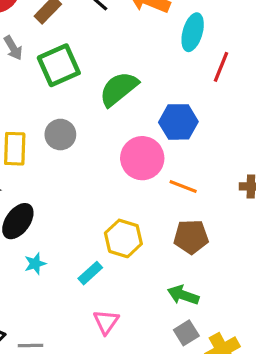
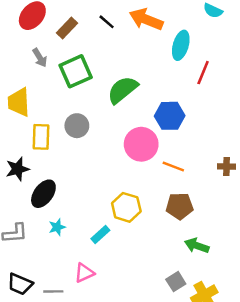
green arrow: (183, 295) -> (197, 246), moved
pink triangle: (106, 322) -> (84, 273), moved, turned 30

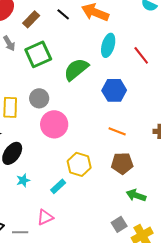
cyan ellipse: (181, 45) -> (108, 45), moved
red line: (203, 73) -> (141, 55), turned -60
pink circle: (141, 144) -> (54, 124), moved

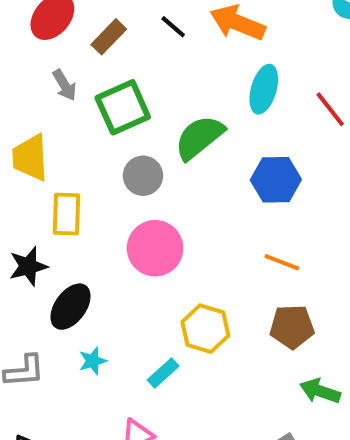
gray circle: (39, 98) -> (143, 176), moved

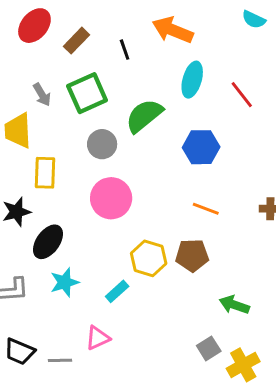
black line: (173, 27) -> (125, 50), moved, turned 30
gray arrow: (64, 85) -> (42, 95), moved
brown pentagon: (292, 327) -> (192, 255), moved
cyan star: (93, 361) -> (65, 282), size x1.4

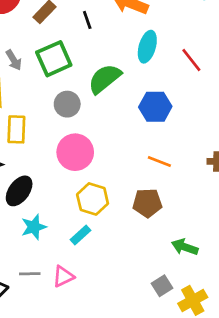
yellow hexagon: (149, 258) -> (93, 199), moved
gray line: (60, 360) -> (30, 274), moved

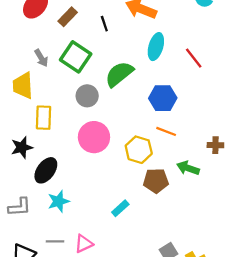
green square: (54, 59) -> (76, 57), turned -32
orange line: (159, 162) -> (166, 131), moved
yellow hexagon: (93, 199) -> (139, 150), moved
cyan rectangle: (81, 235) -> (120, 208), moved
green arrow: (185, 247) -> (188, 168), moved

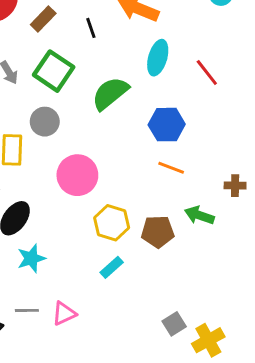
gray circle: (87, 96) -> (45, 122), moved
yellow hexagon: (139, 150) -> (112, 223), moved

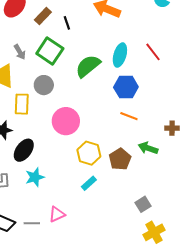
black line: (91, 28) -> (67, 23), moved
cyan ellipse: (158, 58) -> (120, 55), moved
brown pentagon: (158, 232) -> (120, 159), turned -30
gray line: (27, 310) -> (32, 223), moved
gray square: (174, 324) -> (143, 204), moved

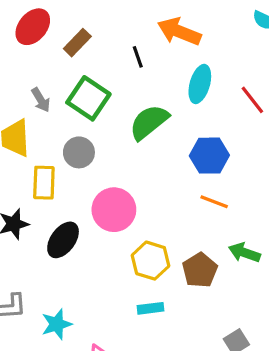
black line: (67, 23) -> (138, 57), moved
cyan ellipse: (120, 55) -> (200, 84), moved
black ellipse: (24, 150) -> (63, 240), moved
cyan star: (35, 177) -> (57, 324), moved
cyan rectangle: (89, 183) -> (151, 308), turned 35

